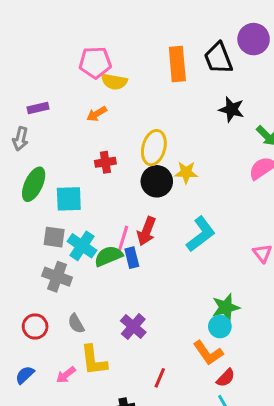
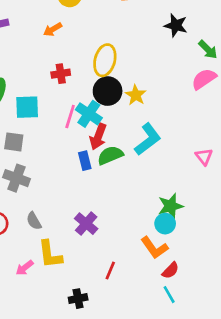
yellow star: (186, 173) -> (136, 95), moved, turned 30
pink line: (123, 239) -> (70, 116), moved
cyan cross: (82, 246) -> (89, 114), moved
green semicircle: (108, 256) -> (110, 155), moved

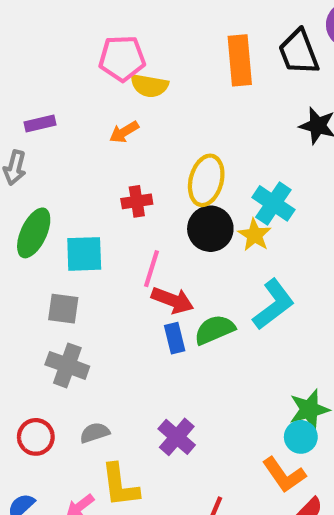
cyan cross: (89, 114) -> (273, 203), moved
red arrow: (98, 137) -> (173, 300), moved, turned -90
gray semicircle: (34, 221) -> (95, 433), turned 102

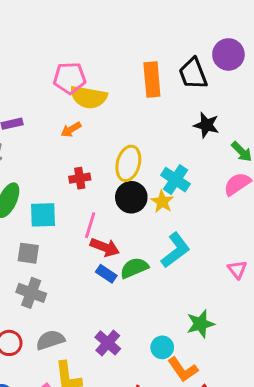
yellow semicircle: (149, 86) -> (89, 97), size x1.4
blue rectangle: (175, 338) -> (106, 274), turned -42
gray semicircle: (95, 433) -> (50, 340), size x1.4
cyan circle: (301, 437) -> (162, 347), moved

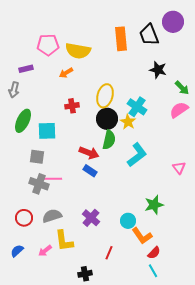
pink pentagon: (69, 78) -> (48, 45), moved
pink line: (90, 225) -> (53, 179), moved, turned 72
green semicircle: (134, 268) -> (109, 140), moved, turned 126

